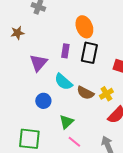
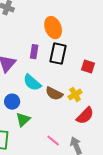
green triangle: (66, 122) -> (23, 120), moved
pink line: (74, 142) -> (53, 141), moved

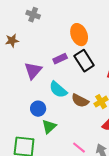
purple rectangle: (34, 52) -> (60, 59), turned 56
black rectangle: (58, 54) -> (84, 61), turned -45

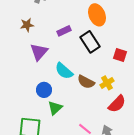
orange ellipse: (79, 35) -> (97, 15), moved
brown star: (12, 41) -> (27, 25), moved
purple rectangle: (60, 59) -> (64, 31), moved

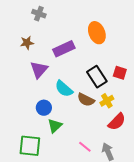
purple rectangle: (64, 31) -> (64, 49), size x1.5
black rectangle: (90, 42) -> (97, 77), moved

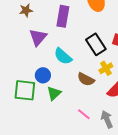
purple rectangle: (64, 49) -> (63, 16), turned -55
brown semicircle: (86, 100) -> (86, 79), moved
green square: (30, 146) -> (25, 90), moved

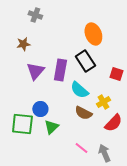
purple rectangle: (63, 16) -> (60, 70), moved
black rectangle: (96, 44) -> (85, 61), moved
cyan semicircle: (63, 56) -> (79, 90), moved

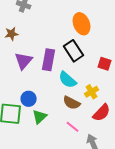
pink line: (81, 148) -> (73, 127), moved

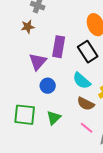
brown star: (12, 34) -> (28, 27), moved
purple rectangle: (49, 60) -> (59, 47), moved
blue circle: (29, 99) -> (48, 86), moved

